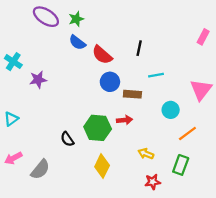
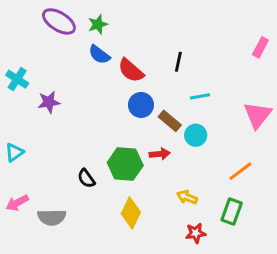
brown rectangle: (132, 94) -> (170, 121), turned 36
cyan circle: (171, 110) -> (196, 135), moved
gray semicircle: (40, 169) -> (52, 217), turned 50

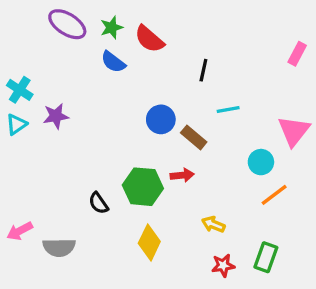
red semicircle: (131, 70) -> (149, 39), moved
cyan circle: (196, 135) -> (261, 162), moved
cyan triangle: (14, 152) -> (16, 124), moved
green rectangle: (232, 211) -> (266, 257), moved

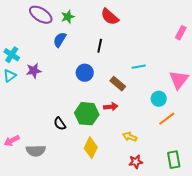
red semicircle: (149, 39) -> (110, 17), moved
blue semicircle: (113, 62) -> (60, 40), moved, turned 84
black line: (203, 70) -> (100, 46), moved
blue circle: (161, 119) -> (85, 73), moved
green rectangle: (266, 257) -> (174, 160), moved, turned -30

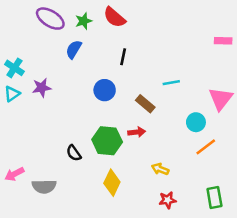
red semicircle: (110, 17) -> (114, 17), moved
pink rectangle: (181, 33) -> (223, 41), turned 64

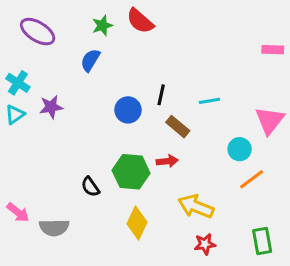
purple ellipse: (50, 19) -> (38, 32), moved
black line: (123, 57) -> (161, 95), moved
yellow arrow: (160, 169) -> (196, 206), size x1.6
pink arrow: (14, 174) -> (18, 212), turned -114

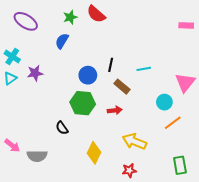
pink rectangle: (273, 50) -> (186, 25), moved
green hexagon: (131, 172) -> (83, 103), moved
red star: (205, 244) -> (129, 170), moved

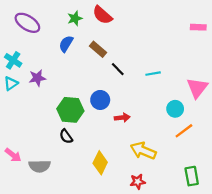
black line: (111, 65) -> (118, 69), turned -56
blue circle: (88, 75) -> (100, 100), moved
brown rectangle: (122, 87) -> (98, 49), moved
green hexagon: (83, 103) -> (70, 110), moved

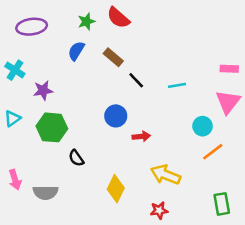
purple ellipse: (27, 23) -> (32, 27), turned -40
pink rectangle: (198, 27) -> (229, 69), moved
cyan triangle: (11, 83) -> (12, 118), moved
green hexagon: (70, 110) -> (52, 127), moved
pink arrow: (13, 155) -> (15, 180), turned 35

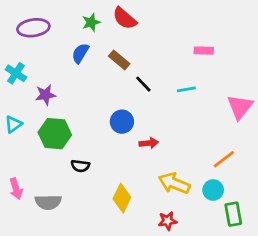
pink rectangle: (229, 69) -> (204, 51), moved
cyan circle: (203, 126) -> (213, 190), moved
black semicircle: (76, 158) -> (80, 166), turned -48

